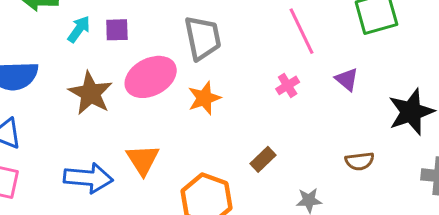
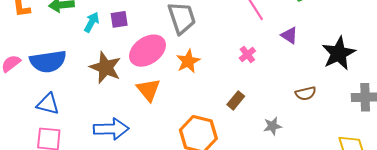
pink cross: (288, 85) -> (247, 54), moved
orange triangle: (143, 160) -> (148, 90), moved

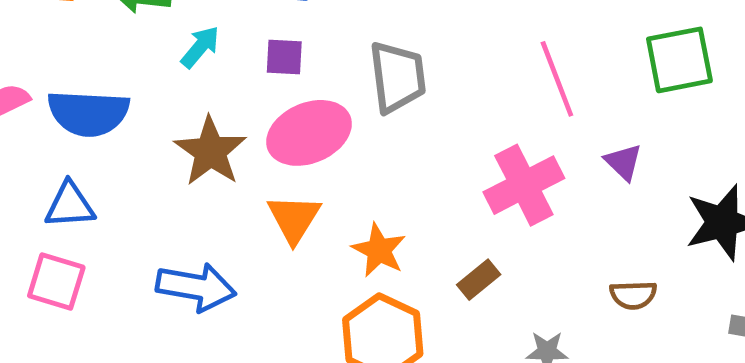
purple square: (119, 19) -> (284, 57), moved
pink cross: (247, 54) -> (524, 185), size x2.0
orange star: (188, 61) -> (379, 250), moved, turned -30
blue triangle: (48, 104) -> (70, 205), turned -30

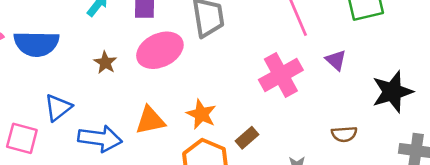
brown star: (210, 151) -> (105, 63), size x0.6
blue triangle: (70, 205) -> (58, 108), moved, turned -32
orange triangle: (294, 218) -> (150, 120), moved, turned 48
brown rectangle: (479, 280) -> (247, 138), moved

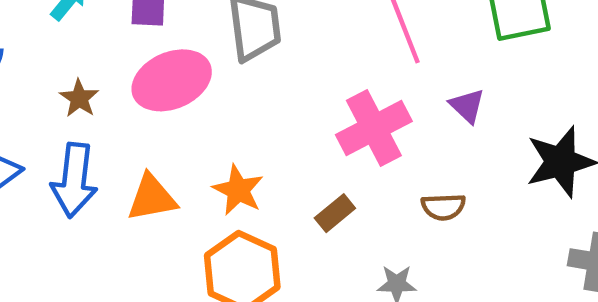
brown semicircle: (344, 134) -> (443, 207), moved
brown rectangle: (247, 138) -> (335, 213), moved
blue arrow: (100, 139) -> (74, 180), moved, turned 87

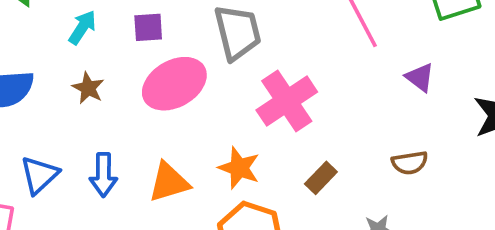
brown star: (79, 98) -> (88, 88), moved
pink cross: (374, 128) -> (287, 101), moved
blue arrow: (74, 180) -> (103, 175), size x0.7

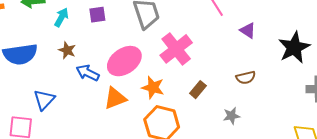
pink ellipse: (174, 84) -> (124, 61), moved
blue arrow: (103, 175) -> (88, 73), moved, turned 120

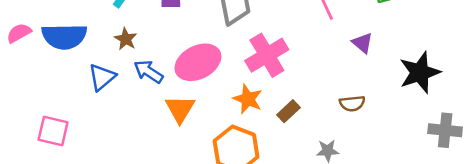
orange star: (153, 87) -> (248, 99), moved
orange triangle: (115, 98) -> (180, 109), turned -45
blue triangle: (44, 100) -> (102, 77), moved

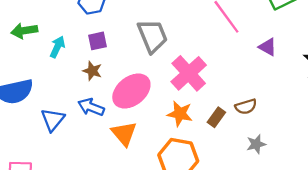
brown star: (126, 39) -> (92, 71), moved
brown semicircle: (352, 103) -> (246, 107), moved

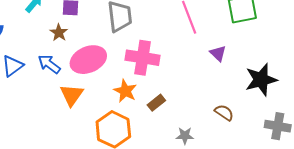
pink cross: (189, 73) -> (143, 58), turned 36
brown semicircle: (246, 107) -> (224, 113), moved, turned -144

